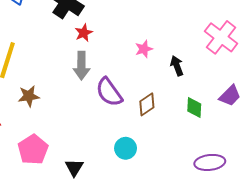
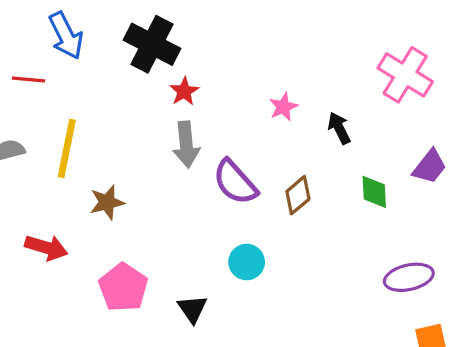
cyan circle: (126, 148) -> (247, 262), moved

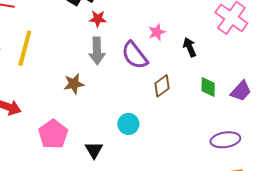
red star: (184, 91) -> (98, 19), turned 30
purple trapezoid: (430, 167) -> (241, 91), moved
purple semicircle: (235, 182) -> (135, 55), moved
brown star: (107, 202) -> (74, 84), moved

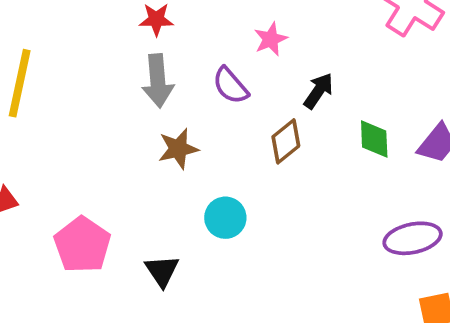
black arrow: (190, 47) -> (318, 91), moved, turned 60
purple semicircle: (135, 55) -> (230, 86), size x0.7
brown star: (74, 84) -> (178, 149), moved

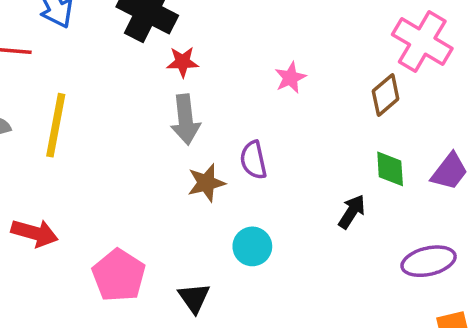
purple semicircle: (230, 86) -> (253, 160), moved, turned 30
black arrow: (318, 91) -> (352, 212), moved
brown diamond: (286, 141) -> (386, 95), moved

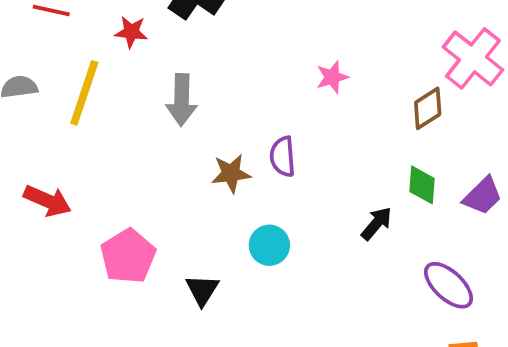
red star: (183, 62) -> (131, 32), moved
gray arrow: (185, 120) -> (182, 100), moved
purple ellipse: (429, 261) -> (449, 285), turned 48

